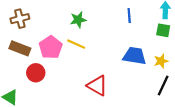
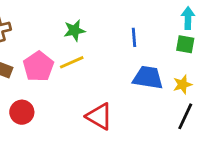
blue line: (129, 15) -> (134, 37), moved
yellow line: (76, 44) -> (72, 62), turned -48
red circle: (36, 73) -> (22, 112), moved

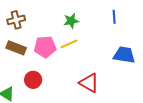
blue line: (134, 37) -> (114, 17), moved
pink pentagon: (38, 66) -> (45, 47), turned 30

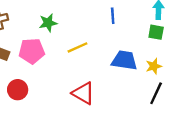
green star: (71, 21) -> (48, 23), moved
yellow line: (69, 44) -> (77, 47), moved

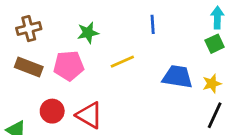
blue line: (113, 16) -> (153, 24), moved
green square: (156, 32) -> (215, 44), turned -35
red triangle: (83, 93) -> (89, 115), moved

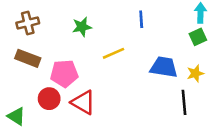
pink pentagon: (69, 66) -> (64, 73), moved
black line: (215, 115) -> (184, 102), moved, turned -30

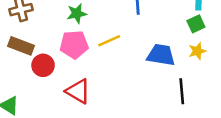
pink pentagon: (64, 73) -> (74, 45), moved
yellow star: (195, 73) -> (197, 51), moved
red circle: (49, 99) -> (43, 65), moved

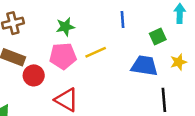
green square: (196, 24) -> (158, 36), moved

